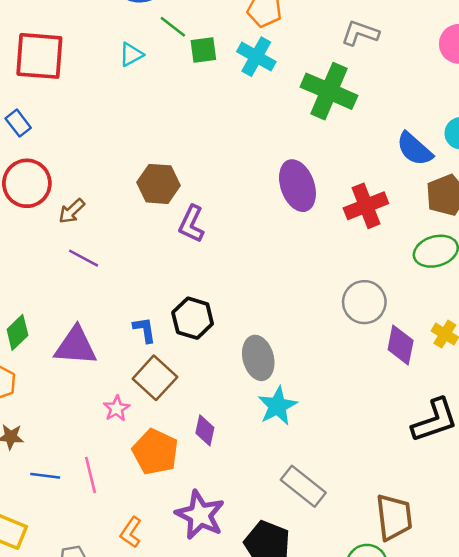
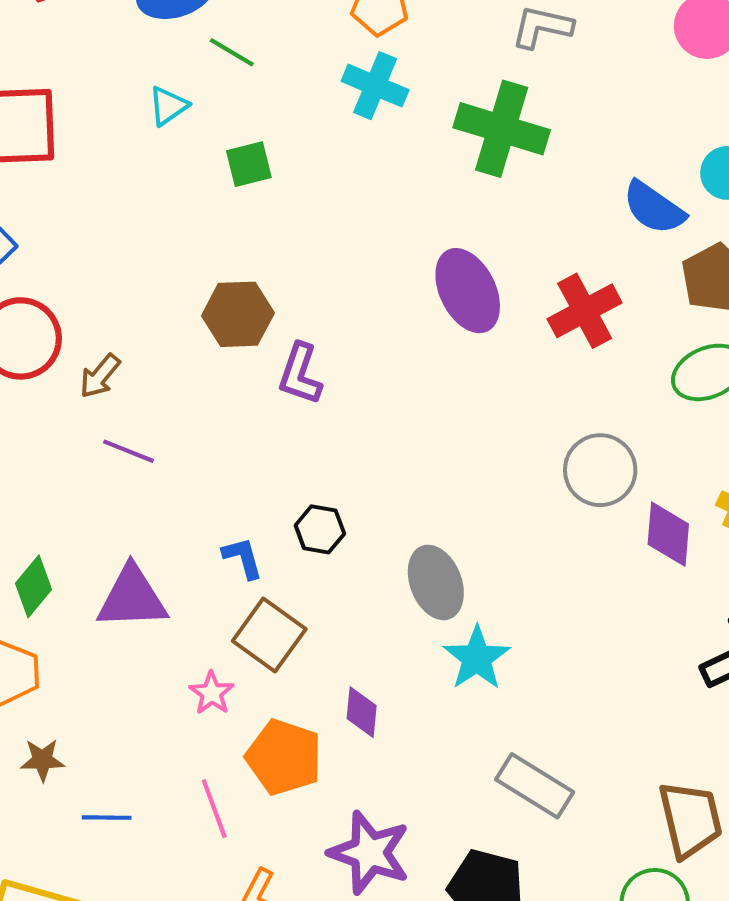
green square: (203, 50) -> (249, 164), moved
black hexagon: (193, 318) -> (320, 529), size x0.7
pink line: (90, 475) -> (214, 809), moved

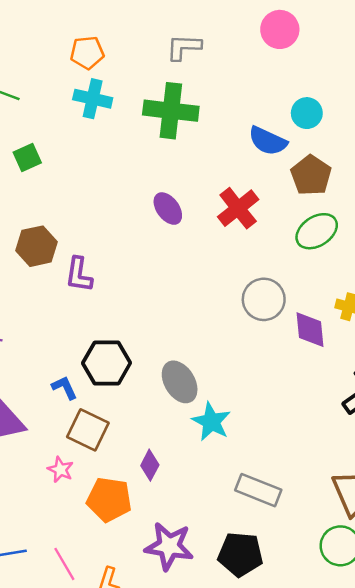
purple ellipse: (468, 291) -> (168, 209), size x0.7
black hexagon: (320, 529) -> (107, 363), size x1.6
purple diamond: (362, 712) -> (150, 465), turned 32
pink line: (214, 809) -> (64, 564), moved

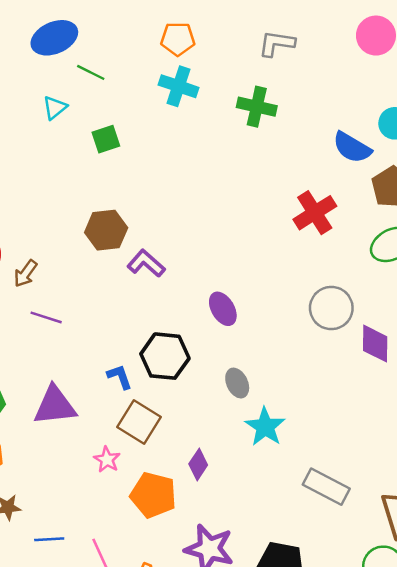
green cross: (171, 111) -> (257, 107), size x0.7
purple ellipse: (168, 209) -> (223, 309), moved
purple L-shape: (79, 275) -> (146, 263), turned 117
gray ellipse: (180, 382) -> (237, 383), size x0.7
gray rectangle: (258, 490) -> (326, 487), moved

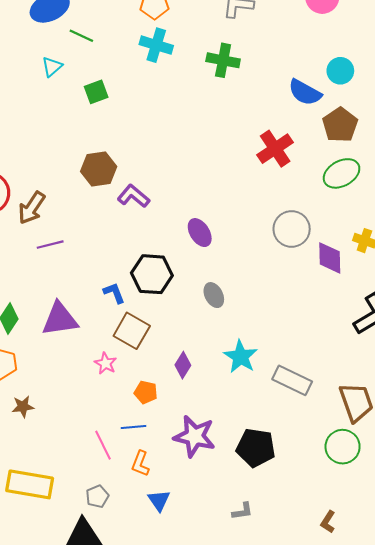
brown arrow: (26, 273) -> (32, 208), size x1.4
purple line: (46, 317) -> (50, 245), turned -30
cyan star: (265, 427) -> (241, 357), moved
orange pentagon: (153, 495) -> (146, 392), size x0.6
blue line: (49, 539) -> (133, 427), moved

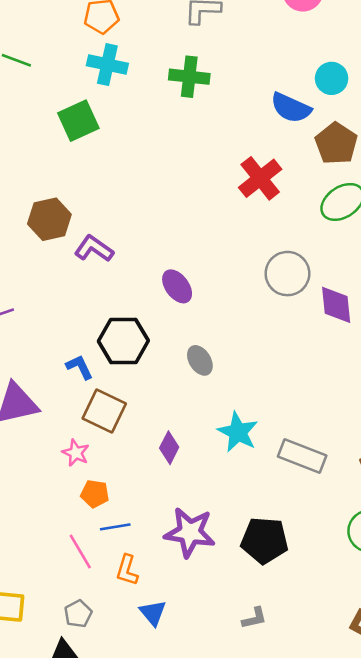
green square: (96, 92) -> (78, 121), moved, size x1.4
orange pentagon: (146, 392) -> (95, 494), moved

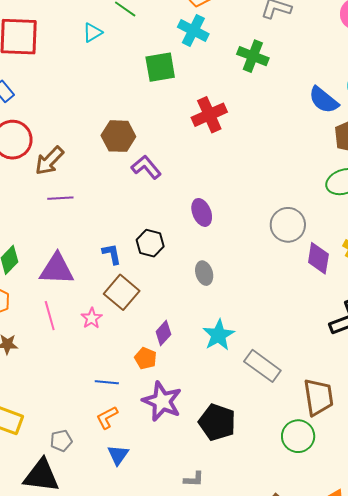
red cross: (260, 178) -> (209, 115), moved
black hexagon: (123, 341) -> (150, 243), size x0.7
orange pentagon: (95, 494) -> (146, 358), moved
pink line: (80, 551) -> (50, 316), moved
orange L-shape: (127, 570) -> (107, 417), turned 30

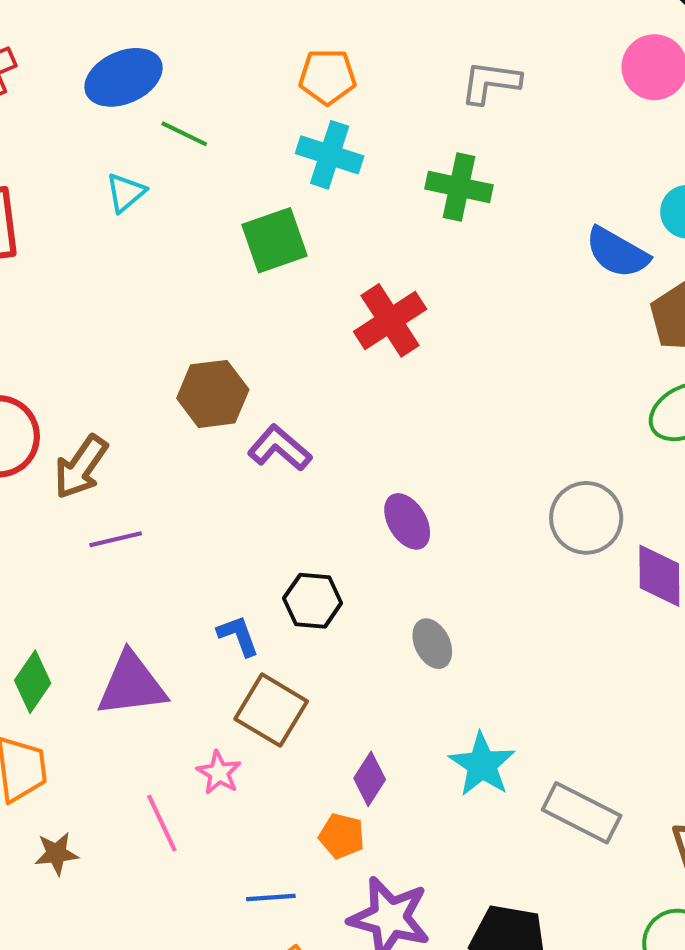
pink line: (50, 316) -> (162, 823), moved

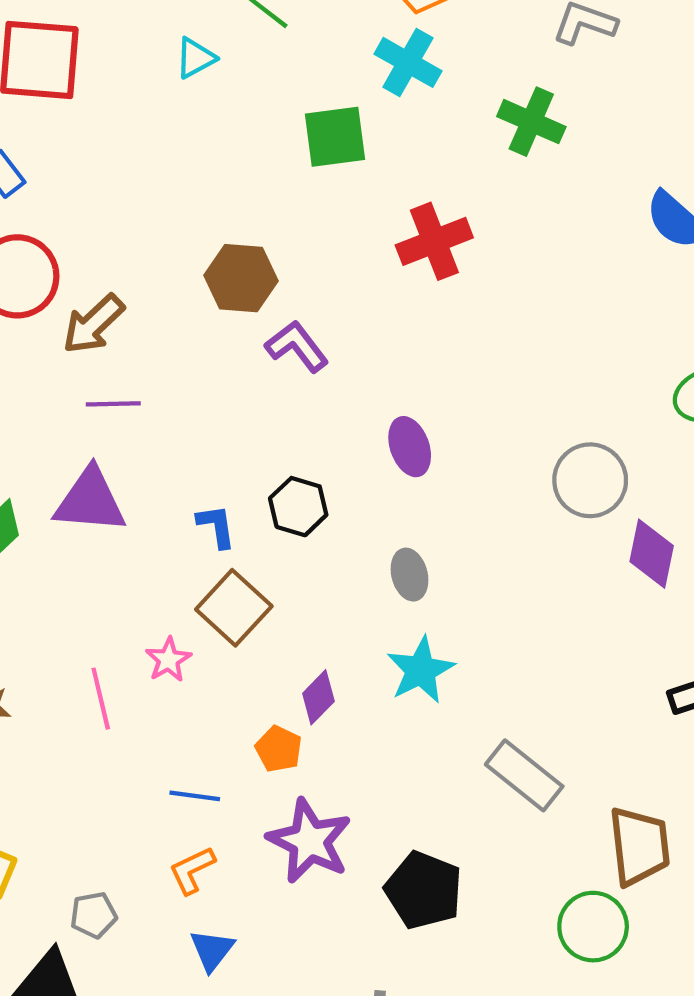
purple triangle: (132, 685) -> (90, 501), moved
cyan star: (482, 765) -> (421, 670), moved

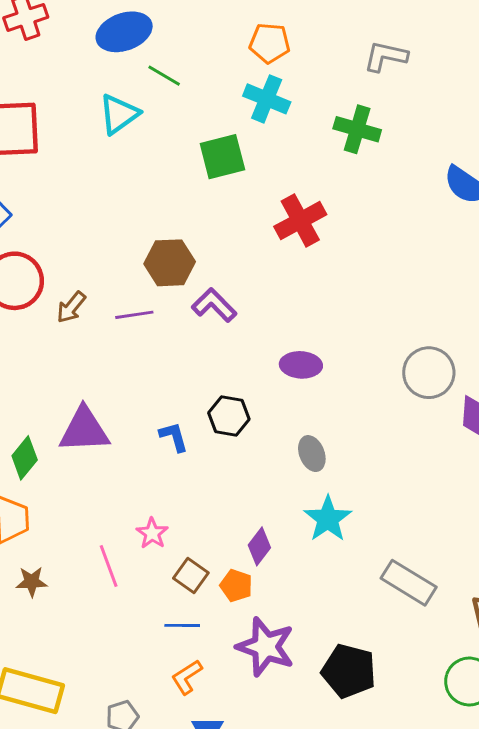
cyan triangle: (195, 58) -> (119, 114), size x1.4
brown arrow: (93, 324) -> (71, 307), size x0.7
purple line: (113, 404) -> (134, 315), moved
purple ellipse: (410, 447) -> (301, 365), turned -60
brown square: (234, 608) -> (191, 576), moved, size x0.7

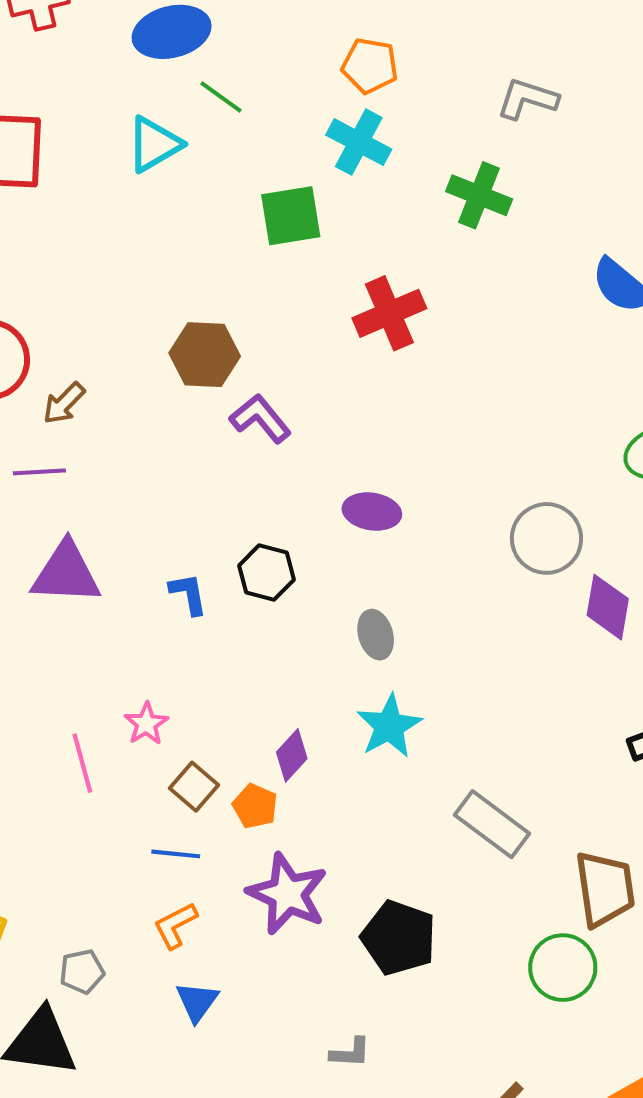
purple line: (134, 315) -> (39, 472), moved

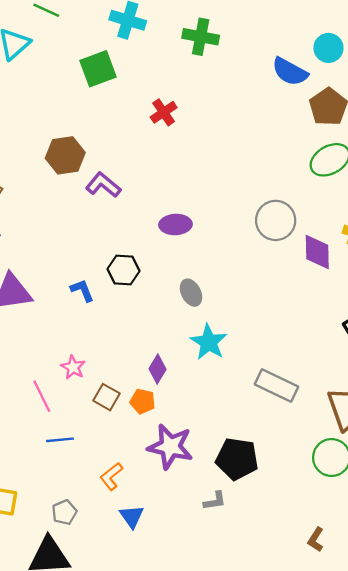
red cross: (389, 313) -> (164, 112), size x0.7
blue line: (176, 854) -> (60, 440), moved
gray L-shape: (350, 1053) -> (215, 501), moved

